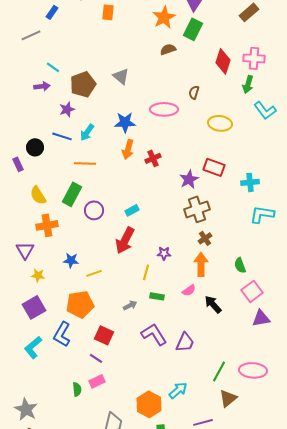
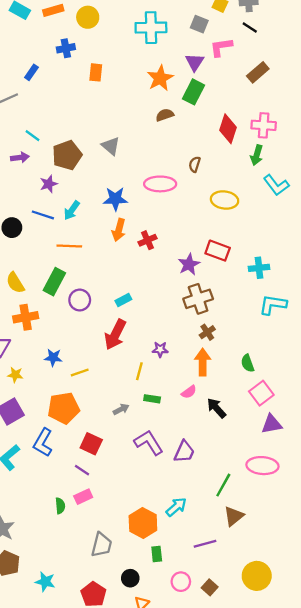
pink ellipse: (253, 370) -> (262, 466), moved

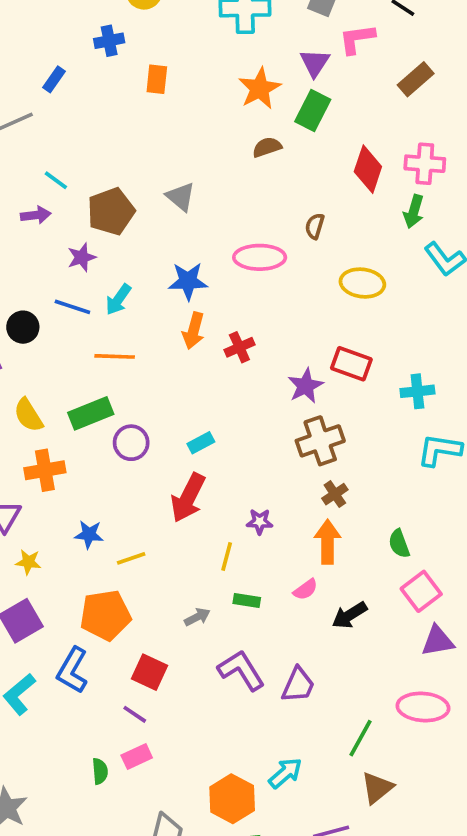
green rectangle: (54, 282) -> (91, 413), turned 40
black arrow: (216, 408) -> (350, 615), turned -80

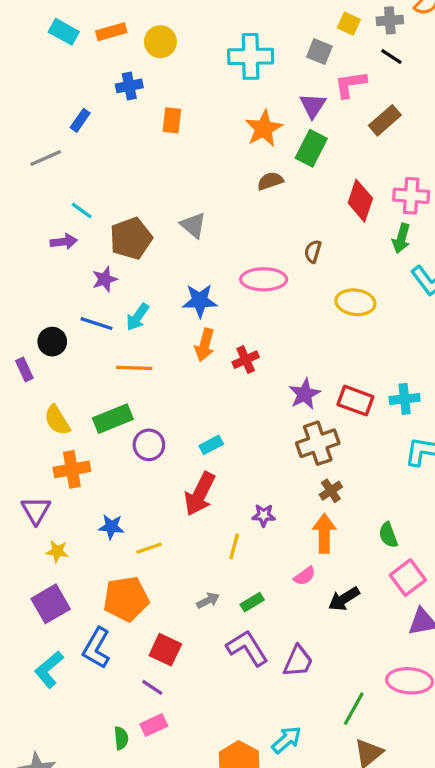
brown rectangle: (416, 79) -> (385, 120), moved
red rectangle: (351, 364) -> (355, 401), moved
green rectangle: (247, 601) -> (252, 602), moved, turned -40

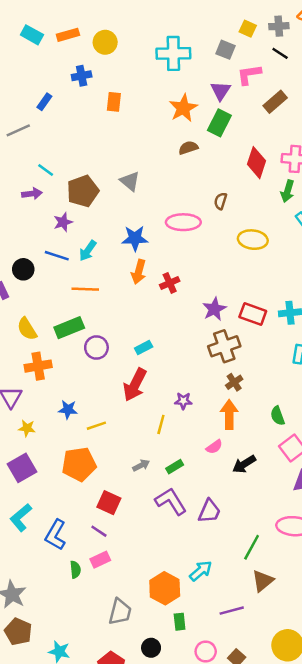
blue L-shape: (96, 648) -> (55, 535), moved

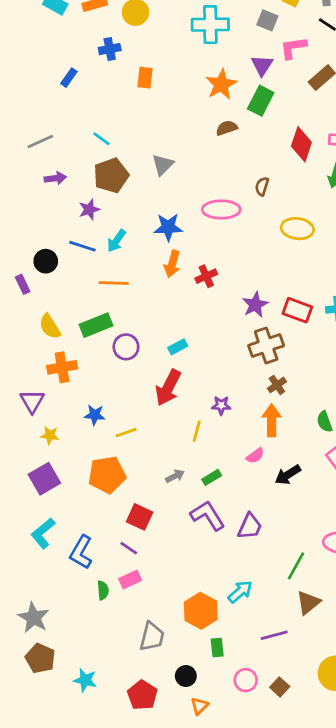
gray line: (18, 130) -> (40, 142), moved
cyan line: (46, 170) -> (102, 139), moved
gray triangle: (130, 181) -> (163, 165), turned 35

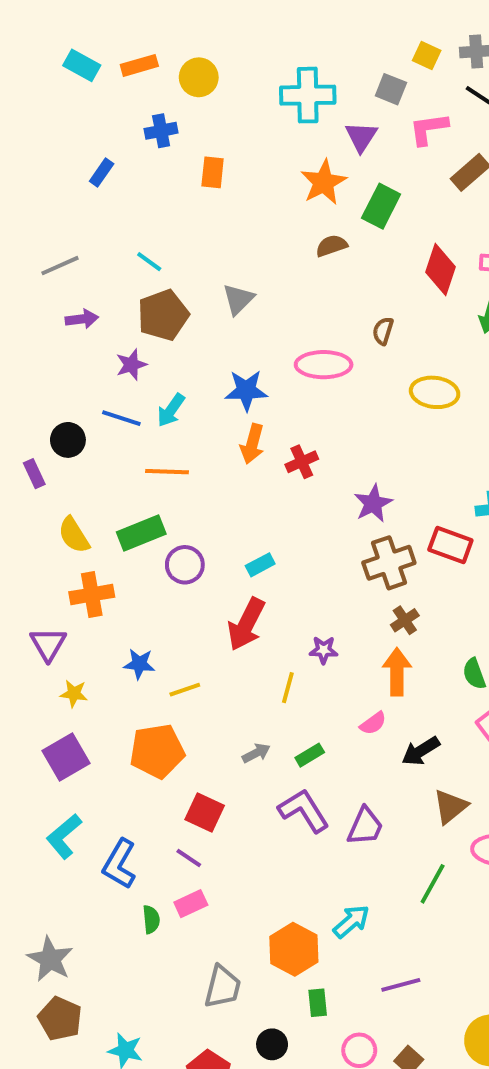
purple triangle: (262, 65) -> (361, 137), moved
red rectangle: (297, 310) -> (450, 545), moved
brown triangle: (308, 603) -> (450, 807), moved

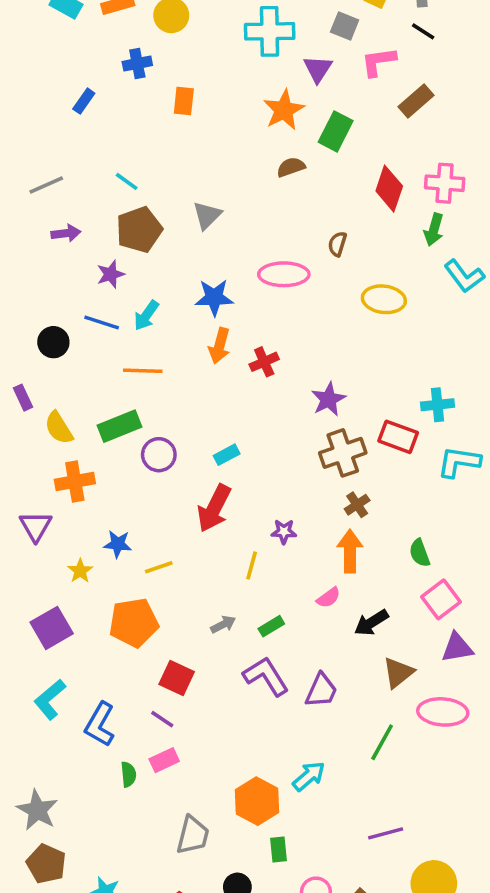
purple rectangle: (34, 474) -> (23, 398), moved
yellow star: (74, 694) -> (80, 571), moved, turned 30
purple line: (401, 985) -> (386, 833), moved

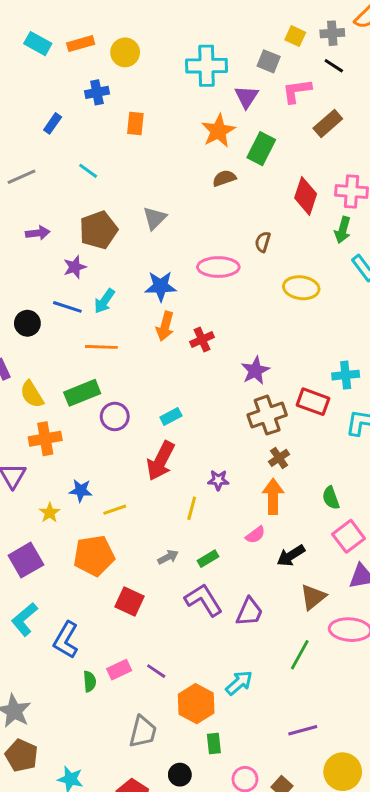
cyan line: (127, 181) -> (88, 171), moved
gray line: (46, 185) -> (21, 177), moved
purple line: (162, 719) -> (156, 671), moved

